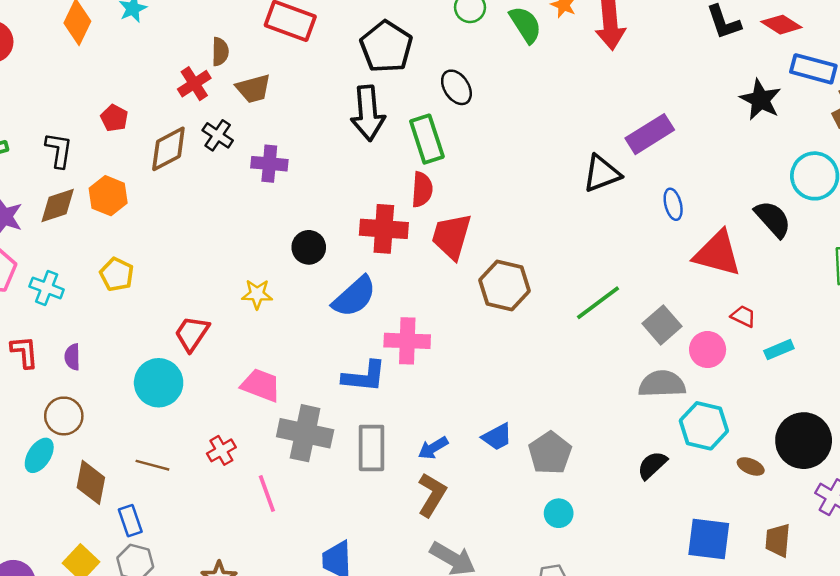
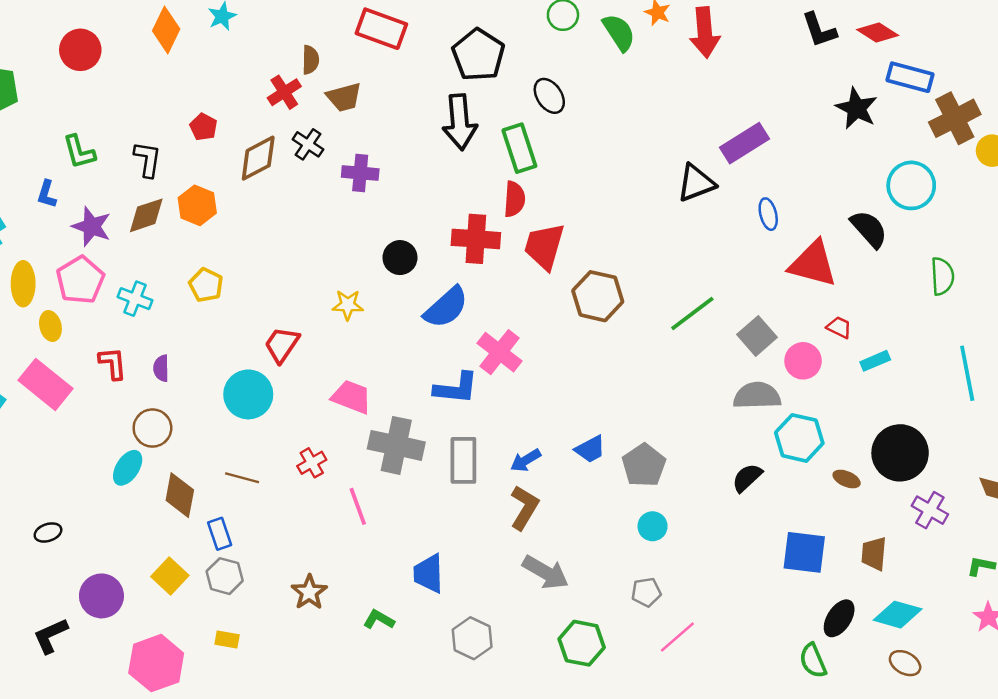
pink cross: (407, 341) -> (500, 352), turned 36

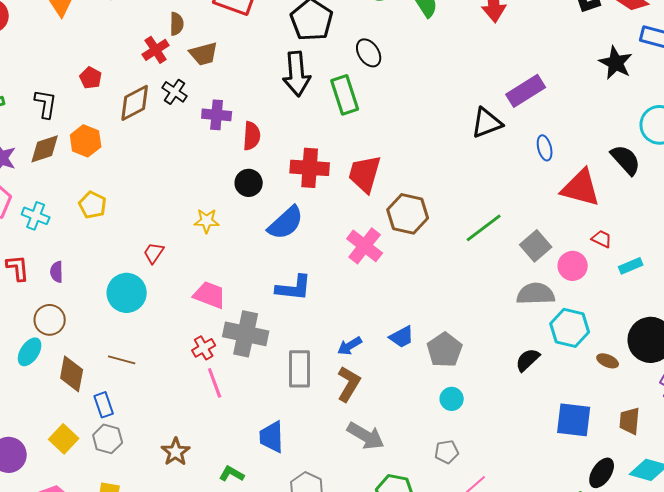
red semicircle: (514, 199) -> (252, 136), moved
red trapezoid: (282, 345) -> (154, 253), size x0.7
pink cross: (500, 352) -> (365, 246), moved
gray rectangle: (463, 460) -> (300, 369), moved
red cross: (312, 463) -> (204, 348), moved

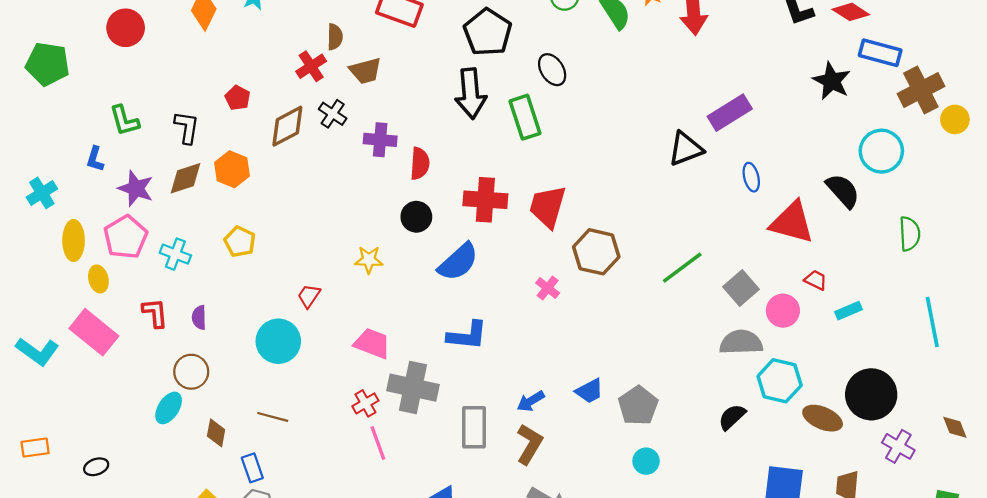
pink cross: (365, 246) -> (548, 288), size x0.6
brown ellipse: (608, 361) -> (823, 418), size x1.6
brown diamond: (72, 374) -> (216, 433), size x0.7

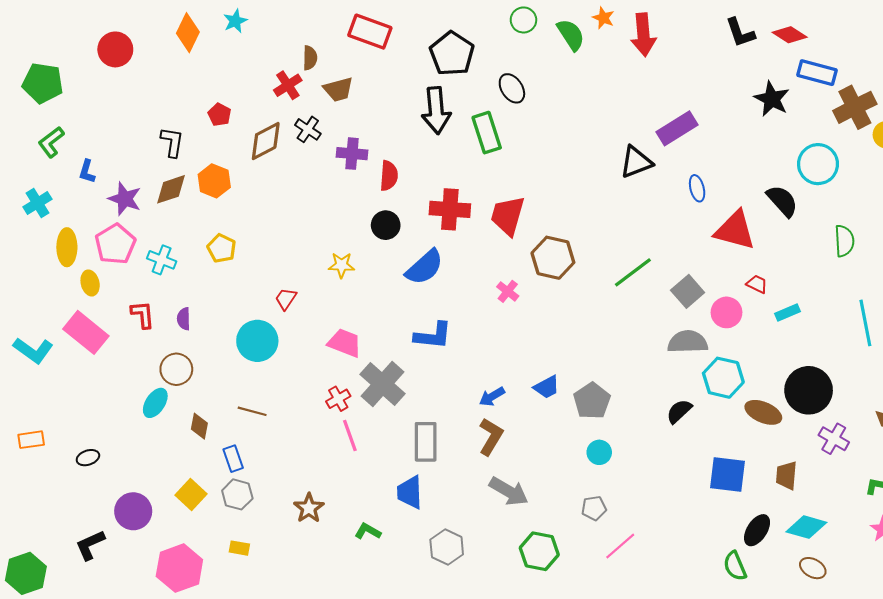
green L-shape: (124, 121) -> (51, 142), moved, turned 68
gray cross: (413, 388) -> (383, 384), turned 30
gray rectangle: (474, 427) -> (426, 442), moved

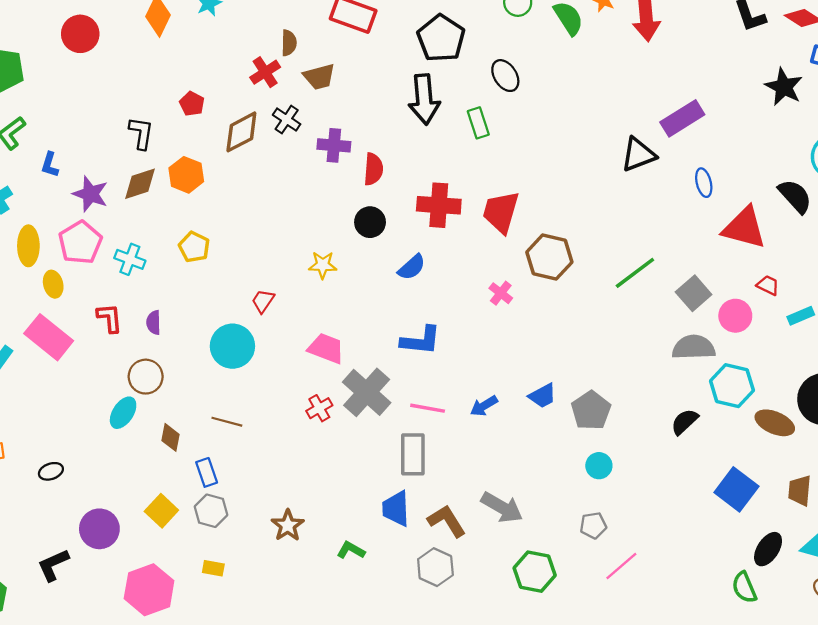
green rectangle: (487, 133) -> (478, 123), size x0.7
blue semicircle: (425, 267) -> (412, 267), size x0.7
pink line: (350, 436) -> (428, 408), moved, turned -60
brown L-shape: (491, 437) -> (447, 521), moved, turned -63
blue square: (728, 474) -> (736, 489), turned 30

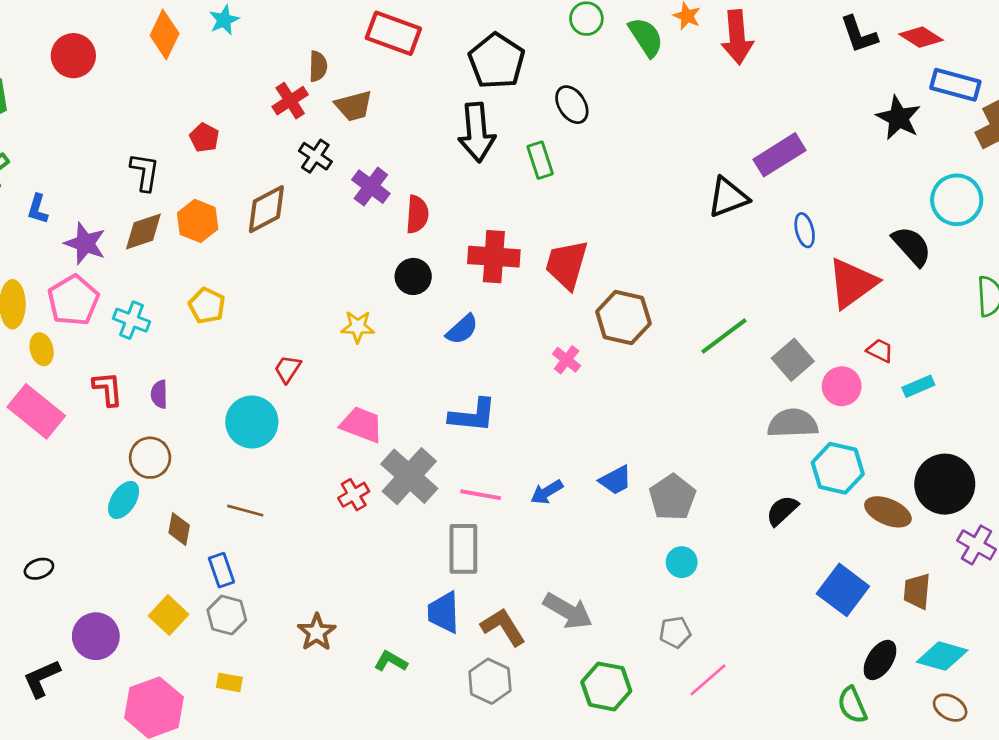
brown diamond: (241, 132) -> (266, 209), moved
purple cross: (334, 145) -> (371, 187), turned 32
red triangle: (744, 228) -> (852, 283), turned -51

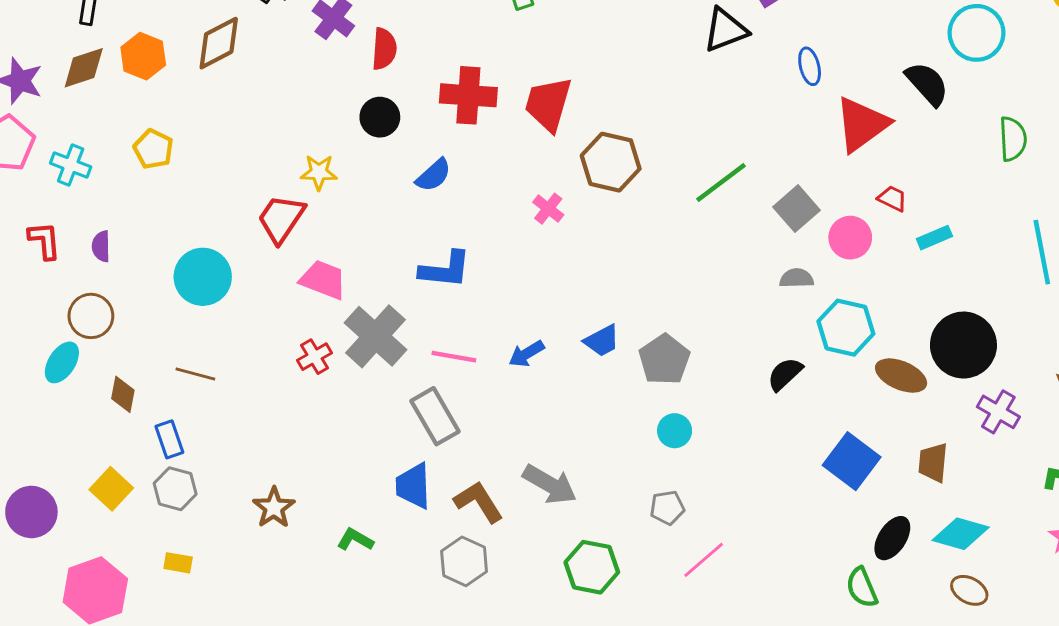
red trapezoid: (288, 369) -> (281, 219), moved, size x1.6
gray semicircle: (793, 423) -> (797, 278), size x0.6
gray rectangle: (463, 549) -> (435, 416), turned -30

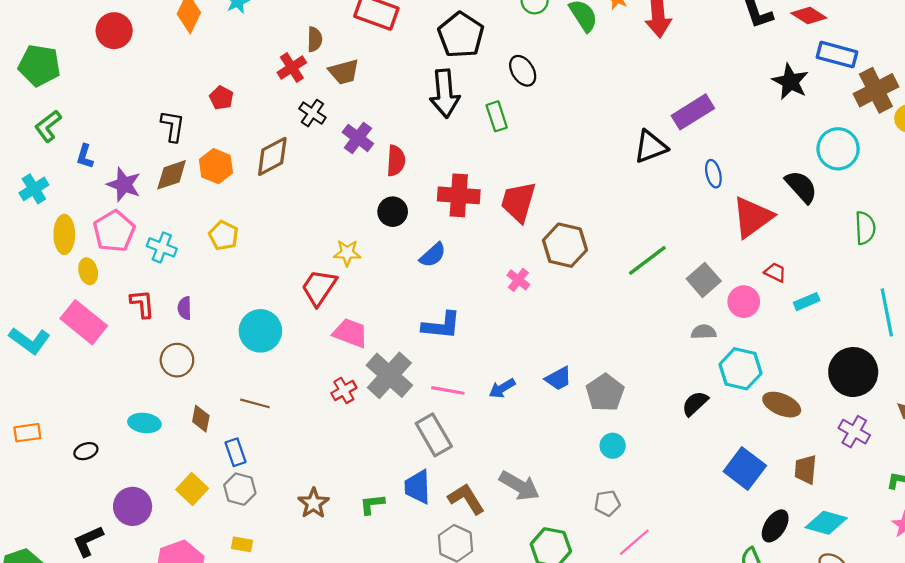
black circle: (963, 345) -> (853, 372), moved
cyan ellipse: (62, 362) -> (144, 423), moved, turned 64
green L-shape: (355, 540) -> (372, 504), moved, turned -36

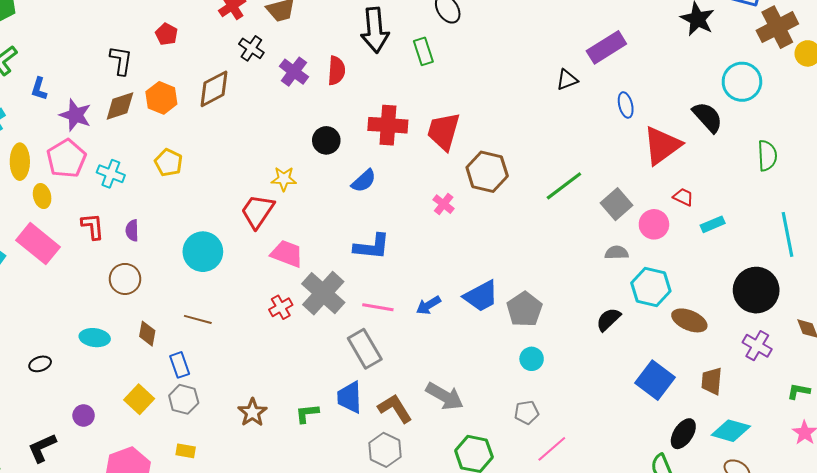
black triangle: (651, 147) -> (567, 80), size x0.7
red semicircle: (396, 161) -> (336, 71), moved
blue trapezoid: (558, 379) -> (481, 296), size x1.4
purple circle: (133, 506) -> (84, 415), size x0.6

